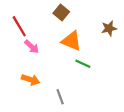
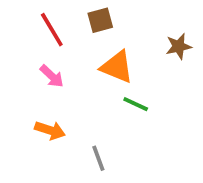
brown square: (61, 13) -> (100, 20), turned 35
red line: (19, 26) -> (52, 30), moved

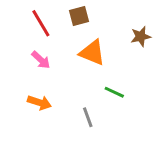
green line: (136, 104) -> (114, 92), moved
gray line: (98, 158) -> (88, 117), moved

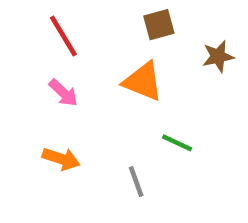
brown square: (79, 16) -> (159, 25), moved

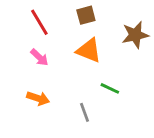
brown square: (159, 25) -> (86, 15), moved
brown star: (218, 56) -> (135, 35), size x1.4

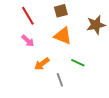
orange arrow: (38, 98) -> (42, 64), moved, turned 126

